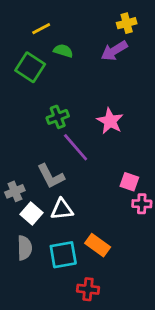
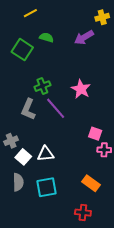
yellow cross: (127, 23) -> (102, 17), moved
yellow line: (41, 29) -> (30, 13), moved
gray L-shape: (51, 176) -> (28, 109), moved, turned 50
orange rectangle: (98, 245) -> (91, 183), moved
red cross: (88, 289) -> (83, 213), moved

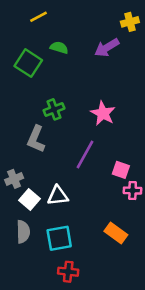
purple line: (56, 108) -> (85, 154), moved, turned 70
red cross: (83, 213) -> (68, 272), moved

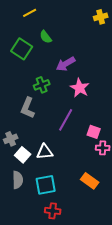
green semicircle: (59, 48) -> (46, 37), turned -144
purple arrow: (107, 48) -> (66, 64), moved

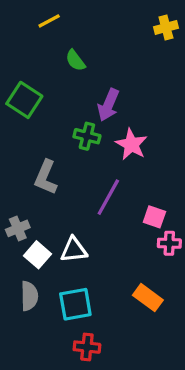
green square: (22, 49) -> (24, 100), moved
purple arrow: (66, 64) -> (108, 105), turned -36
green cross: (42, 85) -> (87, 136), moved, turned 35

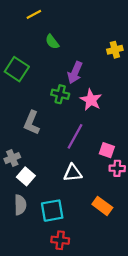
yellow cross: (166, 27) -> (115, 50), moved
white triangle: (74, 250) -> (73, 173), moved

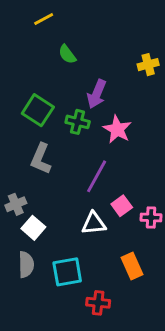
green square: (17, 69) -> (38, 110), moved
pink square: (107, 150) -> (122, 206), moved, turned 35
orange rectangle: (102, 206) -> (132, 266), turned 30
red cross: (60, 240) -> (98, 303), moved

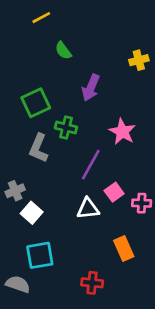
green square: (38, 110) -> (36, 103), turned 32
green cross: (78, 122) -> (66, 128), moved
pink star: (117, 129) -> (122, 132), moved
gray semicircle: (26, 265) -> (18, 284), moved, turned -70
cyan square: (67, 272) -> (40, 255), moved

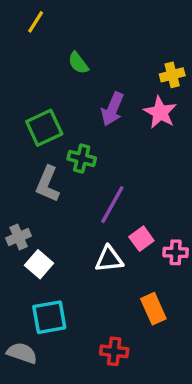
yellow line: (41, 18) -> (36, 22), moved, turned -30
pink star: (122, 132) -> (160, 112), moved

